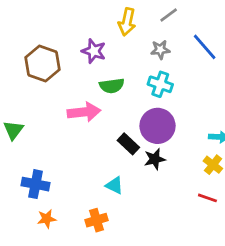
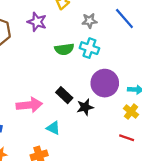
green semicircle: (112, 86) -> (64, 49), moved
pink arrow: (84, 112) -> (29, 105), moved
purple circle: (158, 126) -> (105, 83), moved

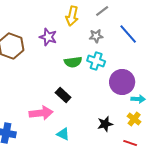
purple circle: (105, 83) -> (122, 82), moved
black rectangle: (64, 95) -> (63, 95), moved
black star: (85, 107) -> (105, 124), moved

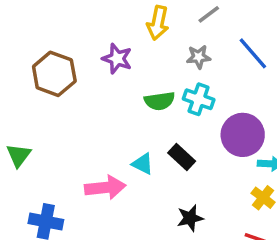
black rectangle: (63, 95) -> (182, 157), moved
black star: (105, 124) -> (190, 218), moved
cyan triangle: (63, 134) -> (143, 164), moved

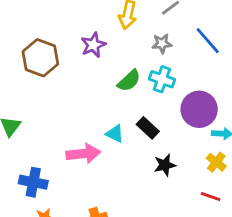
purple star: (117, 59) -> (93, 45), turned 30
green semicircle: (160, 101) -> (129, 81), turned -35
black star: (190, 218) -> (165, 165), moved

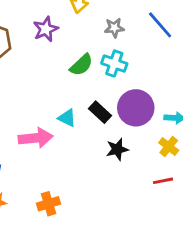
purple circle: (199, 109) -> (136, 108), moved
red line: (211, 196) -> (163, 181), turned -30

